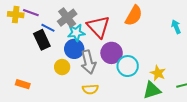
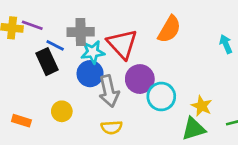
gray cross: (67, 18) -> (81, 32), turned 36
yellow circle: (62, 67) -> (62, 111), moved

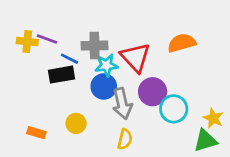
orange semicircle: (169, 29) -> (182, 43), turned -136
black rectangle: (47, 62) -> (62, 75), turned -75
yellow semicircle: (112, 127) -> (125, 139), turned -72

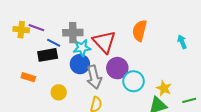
orange semicircle: (182, 43) -> (140, 31), turned -60
orange rectangle: (36, 133) -> (28, 77), moved

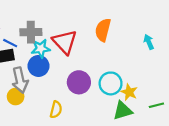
purple circle: (117, 68) -> (79, 82), moved
gray arrow: (94, 77) -> (20, 80), moved
cyan circle: (134, 81) -> (111, 83), moved

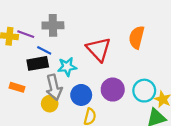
gray cross: (31, 32) -> (53, 25), moved
cyan star: (41, 48) -> (67, 67), moved
blue circle: (39, 66) -> (81, 95), moved

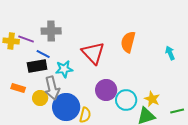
cyan circle: (144, 91) -> (126, 100), moved
blue circle: (81, 95) -> (66, 107), moved, size x1.4
yellow circle: (50, 104) -> (40, 98), moved

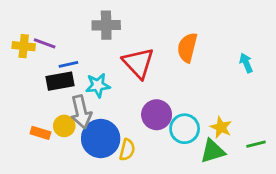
gray cross: (51, 31) -> (106, 25), moved
blue line: (43, 54) -> (68, 64), turned -40
orange rectangle: (18, 88) -> (40, 133), moved

